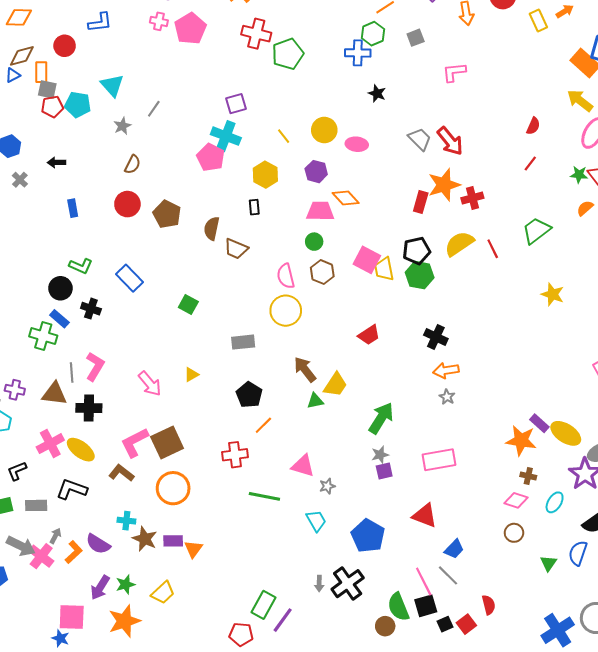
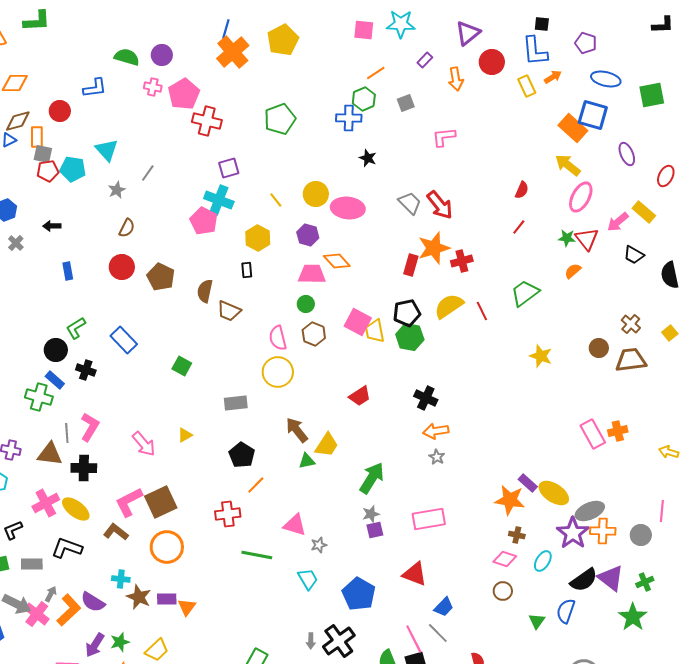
red cross: (256, 34) -> (207, 121), moved
pink ellipse: (357, 144) -> (348, 208), size x1.5
green L-shape: (81, 266) -> (76, 328), turned 125
orange L-shape: (74, 552) -> (69, 610), size x1.4

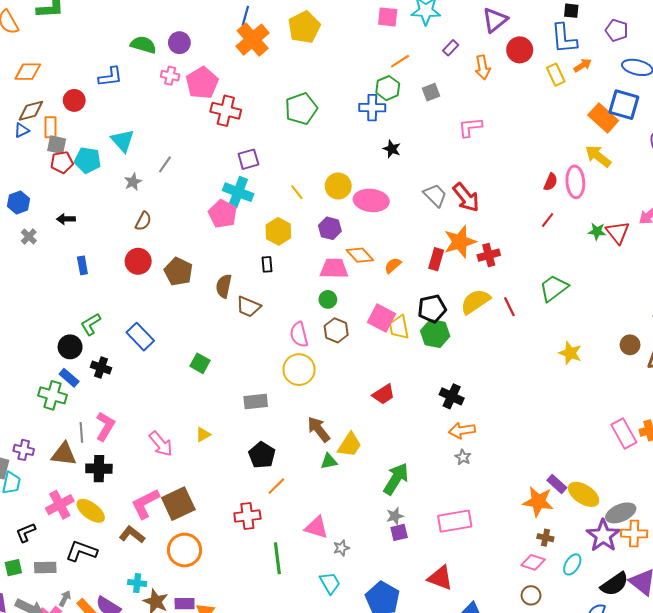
pink ellipse: (581, 197) -> (575, 182), moved, turned -32
orange semicircle: (573, 271) -> (393, 265), moved
green line: (257, 555) -> (277, 558), turned 72

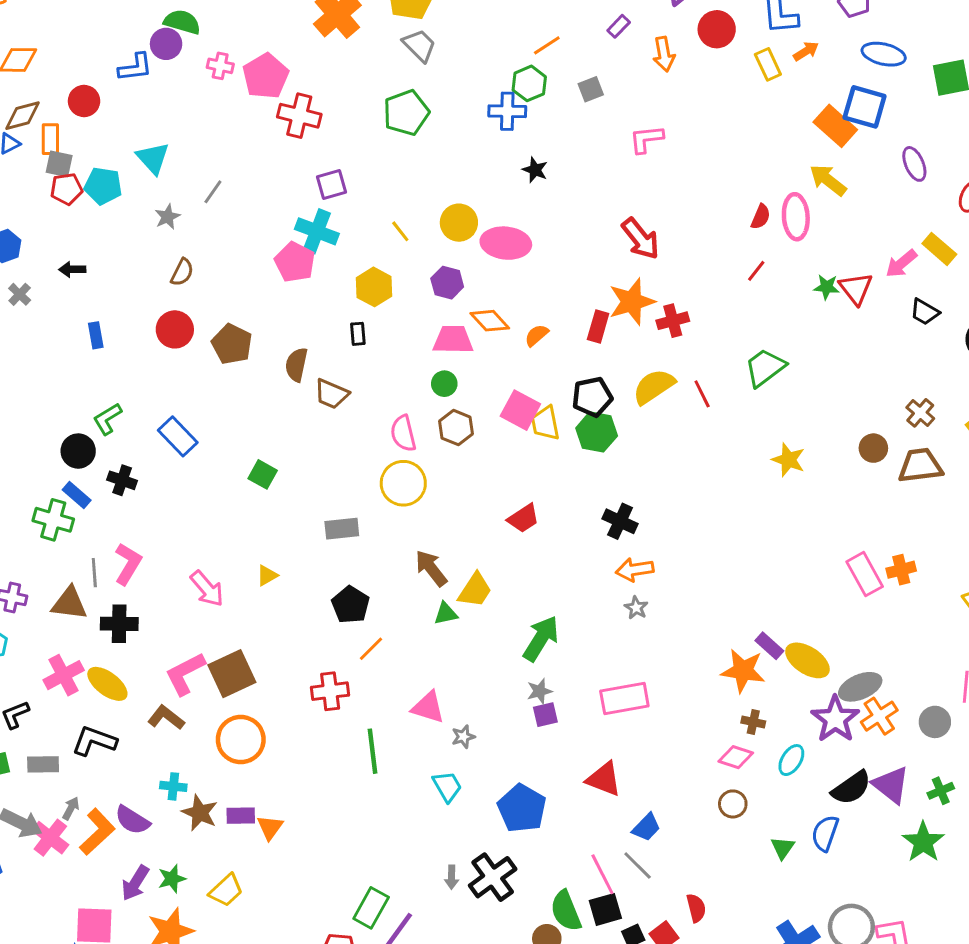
purple circle: (179, 43) -> (166, 44), moved
gray trapezoid: (435, 195) -> (419, 45), moved
orange cross: (634, 534) -> (879, 716), turned -35

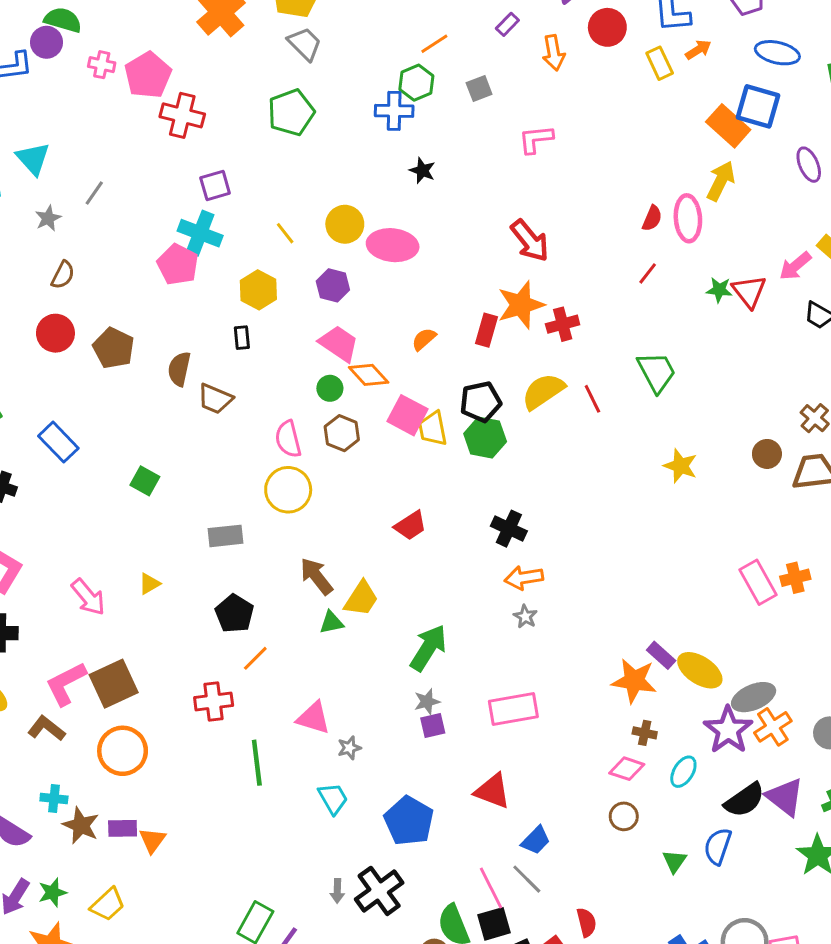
yellow arrow: (828, 180) -> (721, 181), turned 78
orange diamond: (490, 321) -> (369, 375), moved
pink trapezoid: (453, 340) -> (339, 344), turned 33
green trapezoid: (765, 368) -> (657, 372), turned 99

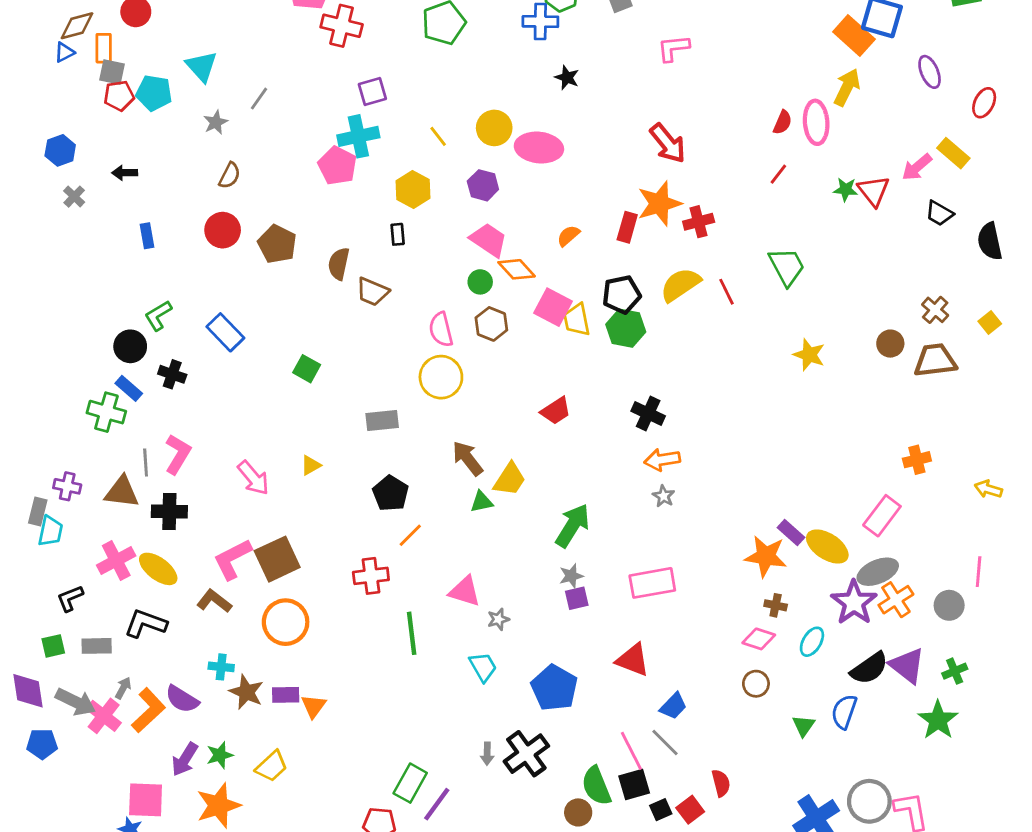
cyan cross: (200, 233) -> (358, 136), turned -33
pink rectangle: (758, 582) -> (882, 516), moved, turned 66

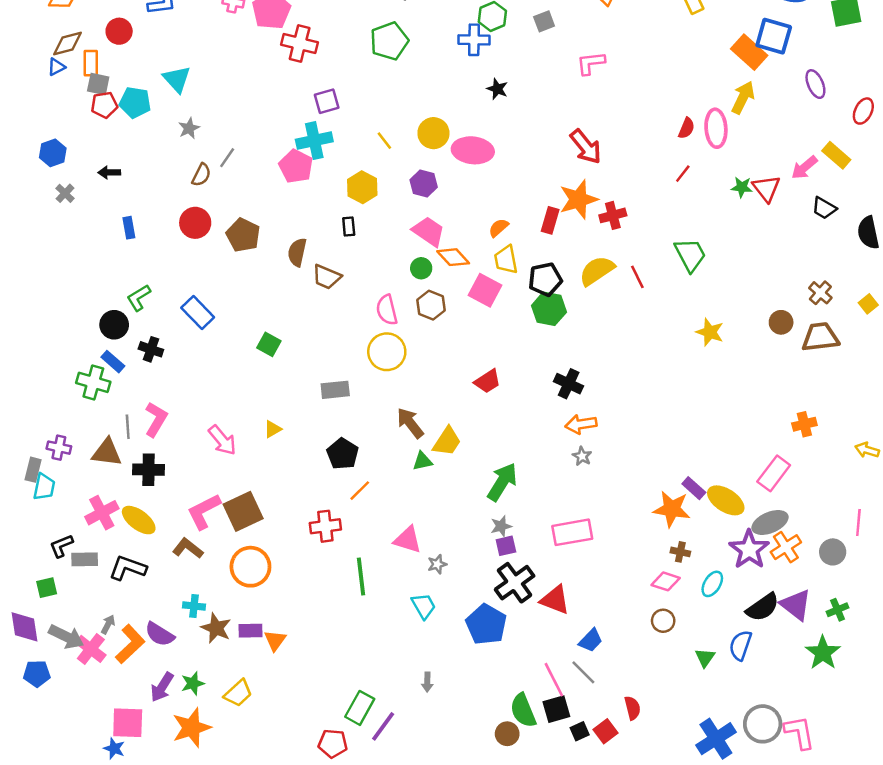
gray line: (259, 99) -> (227, 158), moved
yellow trapezoid: (577, 320) -> (506, 260), moved
gray rectangle: (97, 646) -> (85, 559), moved
black cross: (526, 754) -> (515, 583), moved

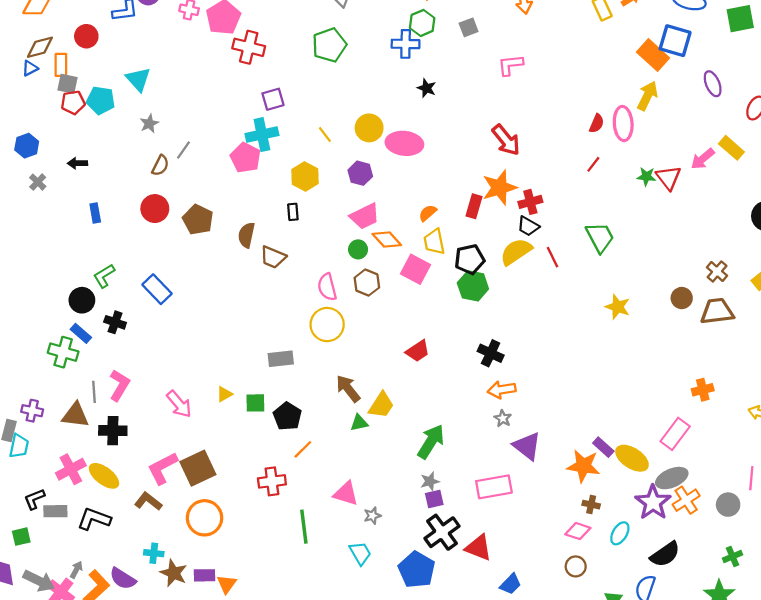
black trapezoid: (824, 208) -> (528, 226), moved
pink trapezoid: (429, 231) -> (365, 216), turned 120
green square: (269, 344) -> (255, 403), moved, turned -30
purple triangle: (796, 605) -> (527, 446), moved

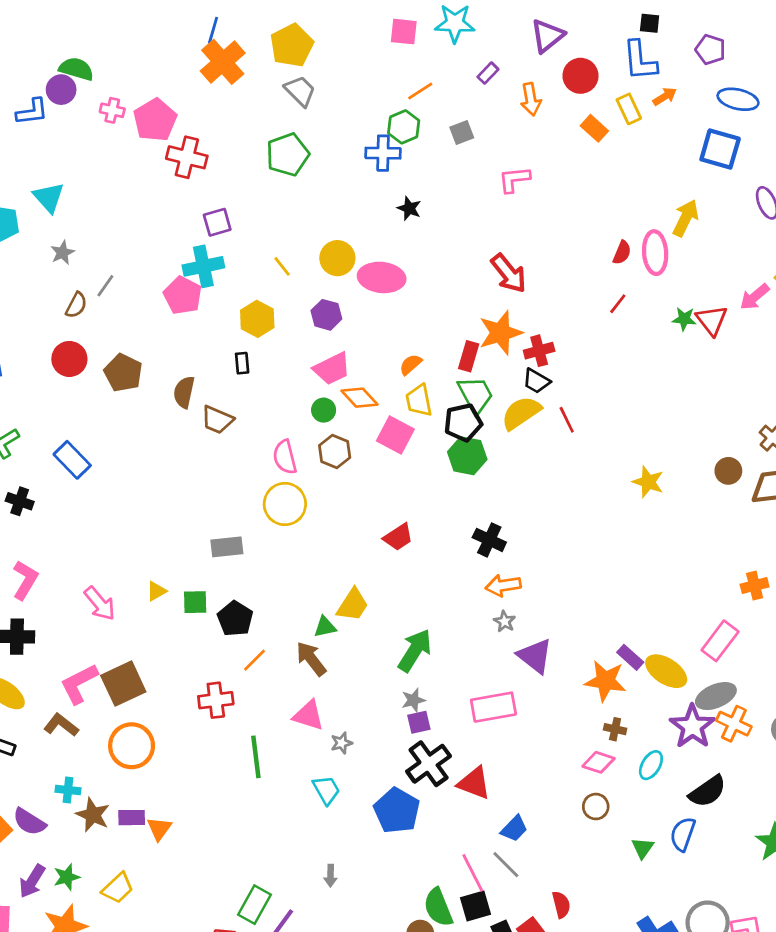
orange rectangle: (653, 55) -> (594, 128), moved, size x0.7
green trapezoid: (600, 237) -> (476, 395), moved
brown arrow: (348, 389) -> (311, 659), moved
orange cross: (686, 500) -> (734, 724), turned -32

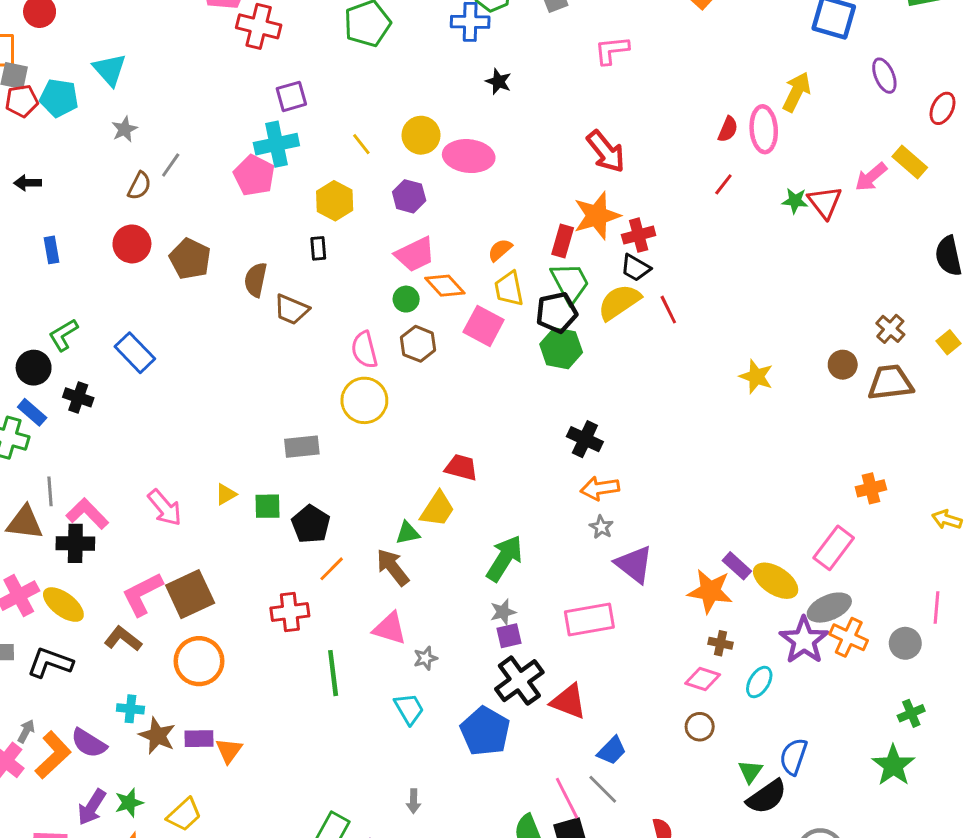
red trapezoid: (398, 537) -> (461, 467), moved, turned -132
pink L-shape: (25, 580) -> (87, 514), moved, turned -75
black semicircle: (708, 791) -> (767, 797), moved

